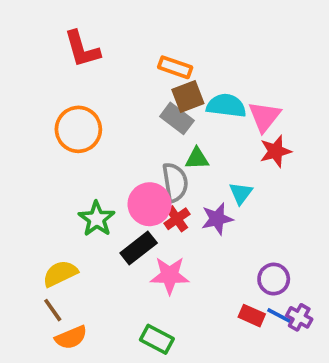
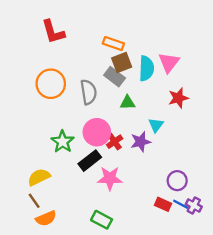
cyan semicircle: (226, 106) -> (146, 68), turned 85
pink triangle: (265, 117) -> (169, 62), moved
gray semicircle: (175, 182) -> (89, 92), moved

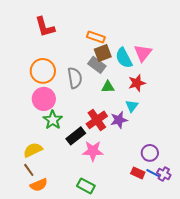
cyan semicircle: (146, 68) -> (124, 58), turned 150
red star: (178, 98) -> (137, 83), moved
pink circle: (97, 132) -> (44, 99), moved
red cross: (115, 142) -> (97, 120), size x1.5

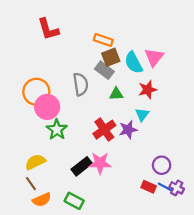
orange circle: (43, 71) -> (36, 92), moved
black rectangle: (76, 136) -> (82, 166), moved
green rectangle: (86, 186) -> (74, 201), moved

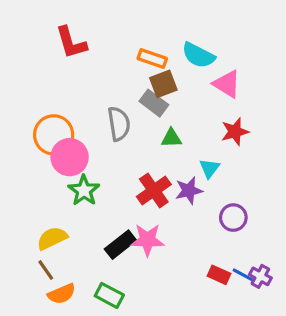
pink triangle: (154, 57) -> (227, 84), turned -36
cyan semicircle: (134, 63) -> (198, 55), moved, turned -35
red star: (148, 90) -> (235, 132), moved
purple circle: (162, 165) -> (233, 218), moved

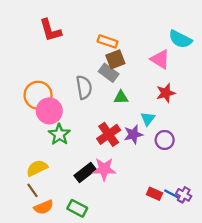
cyan semicircle: (198, 55) -> (180, 39), moved
purple circle: (233, 218) -> (165, 140), moved

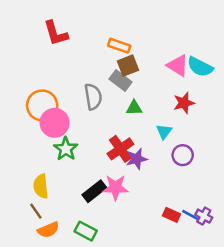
cyan semicircle: (180, 39) -> (200, 67), moved
purple star: (133, 134) -> (137, 159), moved
yellow semicircle: (37, 168) -> (41, 186), turned -70

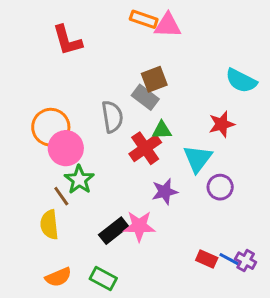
orange rectangle: (119, 46) -> (144, 19), moved
pink triangle: (178, 66) -> (168, 25), moved, turned -30
cyan triangle: (164, 132) -> (198, 159), size x1.5
red cross: (120, 149) -> (145, 148), moved
brown line: (36, 211) -> (61, 196), moved

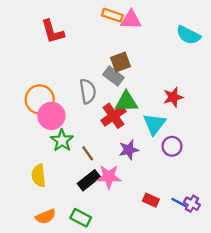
cyan semicircle: (241, 81) -> (188, 35), moved
green triangle: (162, 130) -> (126, 102), size x1.5
brown line: (61, 196) -> (88, 153), moved
red rectangle: (207, 259) -> (151, 200), moved

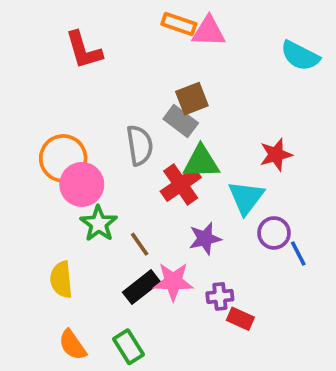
blue line: (179, 202) -> (298, 253), moved, turned 35
purple cross: (192, 204) -> (220, 296), moved, turned -35
orange semicircle: (46, 217) -> (72, 345), turned 78
green rectangle: (81, 218) -> (128, 347), turned 30

